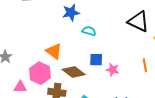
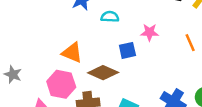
pink star: (113, 70) -> (150, 32), moved

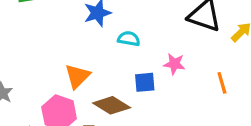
orange triangle: (72, 53) -> (77, 76), turned 45

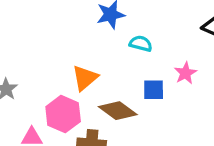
pink star: (174, 64) -> (186, 73), turned 30

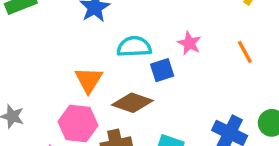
cyan semicircle: (141, 44) -> (134, 47), moved, size x1.4

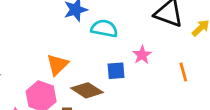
cyan semicircle: (134, 47) -> (104, 28), moved

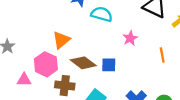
blue square: (116, 71) -> (109, 65), moved

